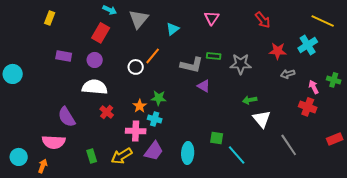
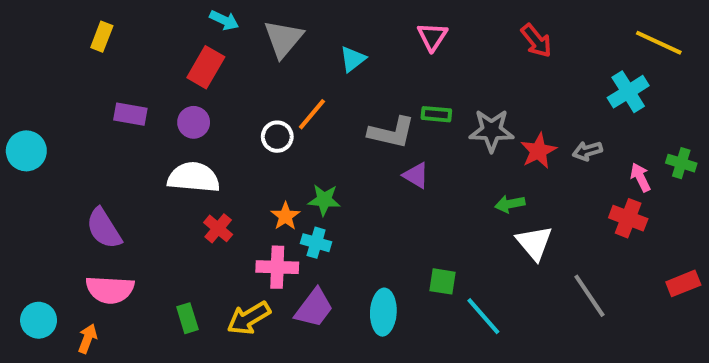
red star: (278, 51) -> (538, 151), moved, turned -30
purple semicircle: (67, 117) -> (104, 228), moved

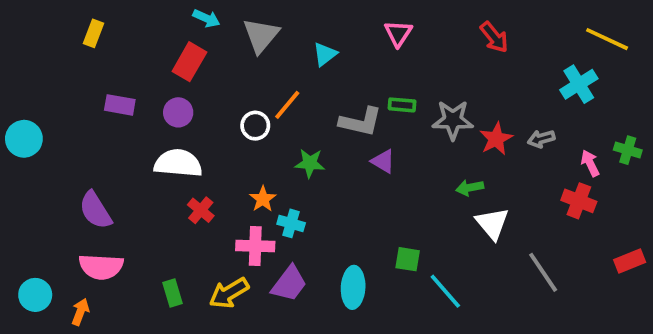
green star: (324, 200) -> (310, 163), moved

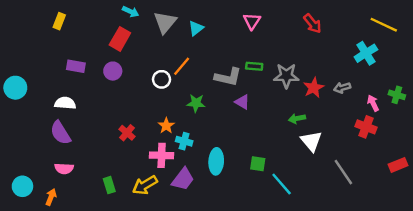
cyan triangle: (325, 54) -> (196, 28), moved
white semicircle: (178, 163) -> (65, 103), moved, size x0.7
pink semicircle: (101, 267) -> (64, 168), size x0.7
cyan ellipse: (353, 287) -> (216, 161), moved

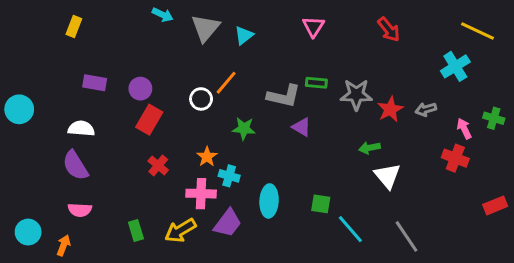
red rectangle: (120, 39) -> (149, 120), moved
gray line: (343, 172) -> (407, 236), moved

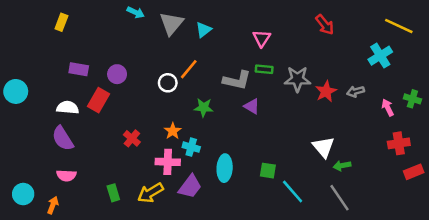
pink triangle: (313, 27) -> (262, 38), moved
red rectangle: (149, 120) -> (99, 100), moved
green arrow: (370, 148) -> (342, 166), moved
red cross: (455, 158) -> (399, 143), moved, turned -30

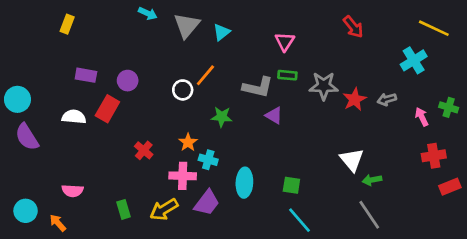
purple semicircle: (63, 138) -> (27, 137), moved
cyan line: (293, 192) -> (299, 220), moved
orange arrow: (53, 205) -> (58, 223), turned -63

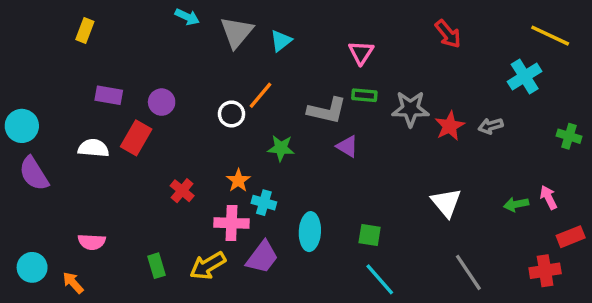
pink arrow: (422, 117) -> (548, 197), moved
red cross: (434, 156) -> (545, 271), moved
green arrow: (372, 180) -> (516, 204), moved

